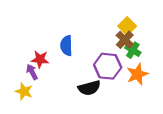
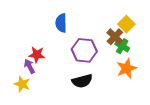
yellow square: (127, 26) -> (126, 24), moved
blue semicircle: (66, 46) -> (61, 23), moved
purple hexagon: (108, 66) -> (84, 50), moved

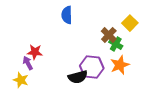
blue semicircle: (61, 23) -> (67, 15), moved
yellow square: (126, 24) -> (130, 23), moved
purple hexagon: (84, 50) -> (92, 67), moved

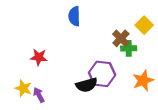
green cross: (116, 44) -> (129, 48), turned -32
purple arrow: (28, 63) -> (39, 95), moved
orange star: (120, 65) -> (143, 81), moved

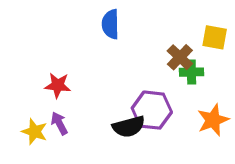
yellow square: (144, 25) -> (215, 37), turned -35
purple arrow: (39, 95) -> (59, 123), moved

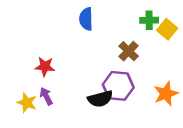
yellow square: (215, 37) -> (167, 29), turned 30
brown cross: (180, 57) -> (129, 51), moved
green cross: (191, 72) -> (149, 20), moved

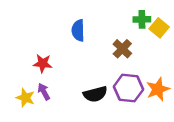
blue semicircle: (86, 19) -> (78, 30), moved
purple hexagon: (118, 86) -> (128, 88), moved

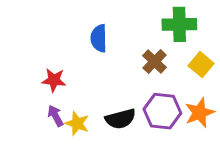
green cross: (142, 19) -> (179, 24), size x1.5
yellow square: (159, 28) -> (201, 65), moved
yellow star: (25, 98) -> (77, 123), moved

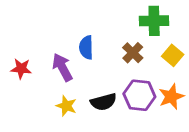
blue semicircle: (99, 38) -> (86, 47), moved
red star: (54, 80) -> (21, 69), moved
purple arrow: (55, 116) -> (62, 67), moved, size x1.5

